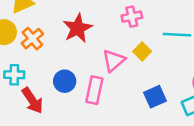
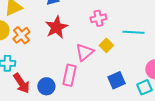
blue circle: (65, 81) -> (46, 86), moved

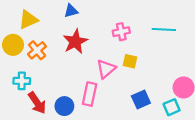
cyan line: (133, 32) -> (164, 30), moved
yellow square: (106, 45) -> (130, 61), turned -32

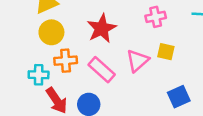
yellow circle: (13, 45) -> (51, 32), moved
orange cross: (37, 50) -> (66, 61), moved, turned 36
pink rectangle: (90, 94) -> (102, 70), moved, turned -60

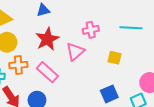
yellow square: (166, 52) -> (114, 58), moved
pink triangle: (138, 61) -> (75, 52), moved

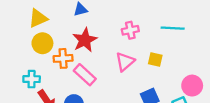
pink triangle: (75, 52) -> (125, 62), moved
orange cross: (18, 65) -> (63, 58), moved

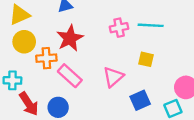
cyan line: (173, 28) -> (151, 25), moved
pink triangle: (125, 62) -> (113, 77), moved

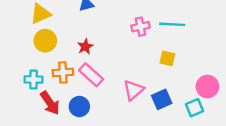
red star: (70, 38) -> (85, 47), moved, size x0.6
orange cross: (46, 58) -> (63, 72), moved
pink triangle: (113, 77) -> (133, 90), moved

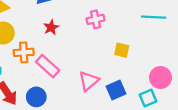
cyan line: (172, 24) -> (154, 17), moved
red star: (85, 47) -> (51, 27), moved
orange cross: (63, 72) -> (24, 52), moved

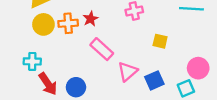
orange cross: (24, 52) -> (68, 23), moved
pink rectangle: (48, 66) -> (102, 49), moved

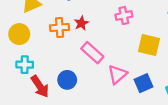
yellow circle: (43, 24) -> (19, 34), moved
yellow square: (160, 41) -> (149, 45), size x1.5
blue circle: (76, 87) -> (67, 80), moved

